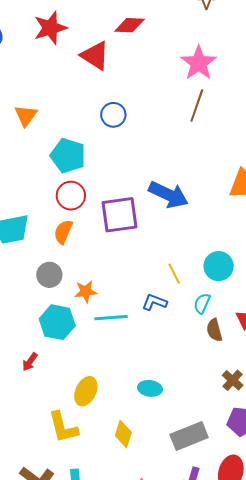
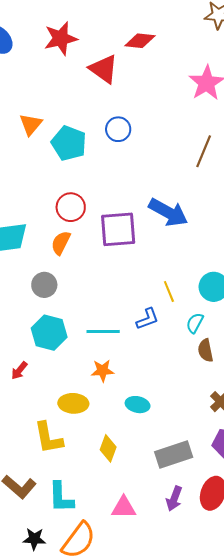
brown line: (197, 106) -> (204, 151), moved
cyan pentagon: (68, 156) -> (69, 143), moved
orange star: (86, 292) -> (102, 371), moved
blue L-shape: (154, 302) -> (147, 319), turned 135
yellow ellipse: (86, 391) -> (73, 403), turned 64

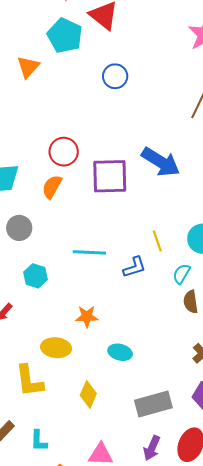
cyan pentagon: (69, 143) -> (65, 36), moved
gray circle: (44, 285) -> (19, 228), moved
cyan line: (103, 331) -> (89, 252), moved
cyan hexagon: (49, 333) -> (36, 276), size x0.7
cyan L-shape: (61, 497) -> (39, 441), size x0.7

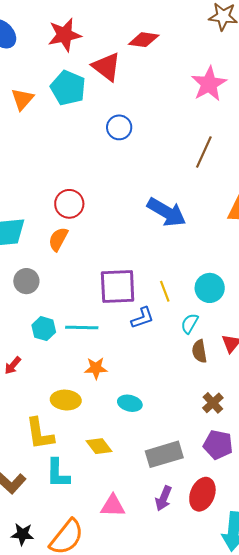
orange triangle: (28, 67) -> (22, 99), moved
purple square: (110, 176) -> (118, 287), moved
cyan line: (89, 252) -> (82, 328), moved
yellow diamond: (88, 394) -> (99, 446), turned -60
cyan L-shape: (39, 441) -> (58, 473), moved, size x1.4

